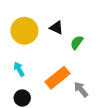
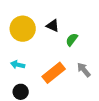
cyan arrow: (19, 69) -> (18, 65), turned -48
gray arrow: (81, 89) -> (84, 70), moved

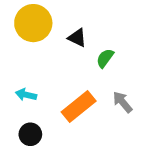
yellow circle: (23, 29) -> (33, 23), moved

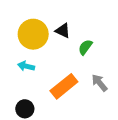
yellow circle: (33, 23) -> (33, 34), moved
cyan arrow: (26, 95) -> (26, 66), moved

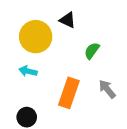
black triangle: (63, 31) -> (68, 20), moved
orange rectangle: (64, 86) -> (69, 93), turned -32

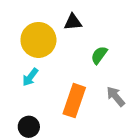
black triangle: (68, 20) -> (73, 22), turned -30
cyan arrow: (28, 71) -> (30, 77), turned -66

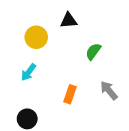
yellow circle: (38, 40) -> (36, 37), size x0.7
orange rectangle: (74, 101) -> (70, 94), size x0.6

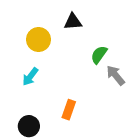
gray arrow: (109, 90) -> (116, 75), moved
orange rectangle: (70, 94) -> (69, 110), moved

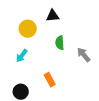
green semicircle: (99, 55) -> (60, 43), moved, turned -40
orange rectangle: (69, 110) -> (50, 80), turned -48

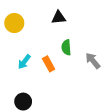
yellow circle: (28, 29) -> (14, 23), moved
orange rectangle: (50, 80) -> (49, 64), moved

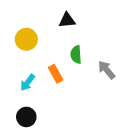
yellow circle: (14, 23) -> (26, 39), moved
cyan arrow: (24, 62) -> (28, 83), moved

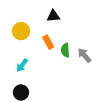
green semicircle: (76, 55) -> (65, 50), moved
orange rectangle: (56, 74) -> (48, 42), moved

